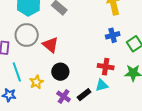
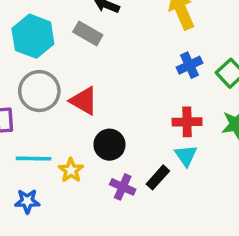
cyan line: (17, 72) -> (34, 159), turned -60
cyan triangle: (102, 85) -> (186, 156), turned -40

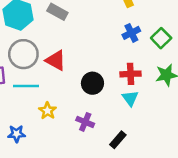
black circle: (109, 145) -> (92, 83), moved
cyan line: (34, 159) -> (26, 86), moved
black rectangle: (158, 177) -> (118, 140), moved

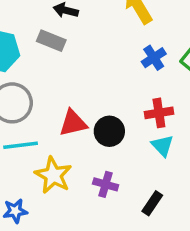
red triangle: (56, 60) -> (73, 123), moved, turned -35
yellow star: (48, 111) -> (53, 175), size x1.5

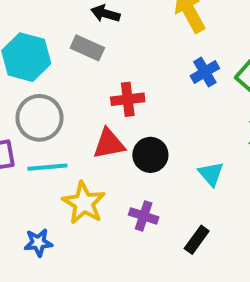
red cross: (159, 113) -> (128, 99), moved

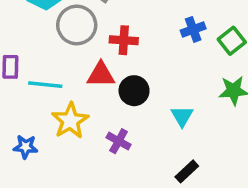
gray circle: (39, 118) -> (77, 25), moved
black rectangle: (197, 240) -> (187, 171), moved

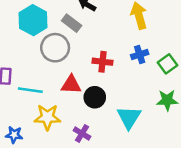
red cross: (124, 40) -> (102, 62), moved
cyan triangle: (182, 116) -> (129, 117), size x1.5
yellow star: (70, 121) -> (47, 117), turned 30

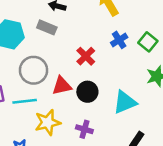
gray circle: (55, 48) -> (33, 70), moved
red cross: (102, 62) -> (86, 56), turned -36
cyan triangle: (129, 117) -> (125, 102), turned 50

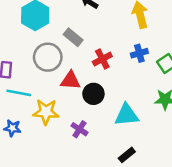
gray rectangle: (47, 27) -> (73, 37), moved
cyan line: (25, 101) -> (19, 93), moved

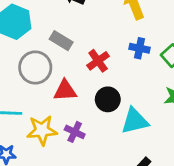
blue cross: (139, 53) -> (139, 48), turned 35
black circle: (93, 94) -> (108, 99), moved
purple cross: (79, 129) -> (75, 132), moved

